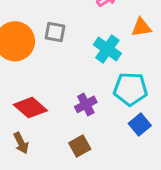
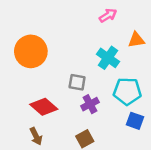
gray square: (55, 32) -> (77, 82), moved
blue square: (140, 124) -> (135, 121), turned -30

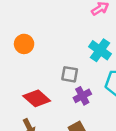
orange circle: (31, 51) -> (24, 44), size x0.6

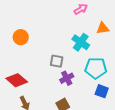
red diamond: (37, 98) -> (17, 80), moved

